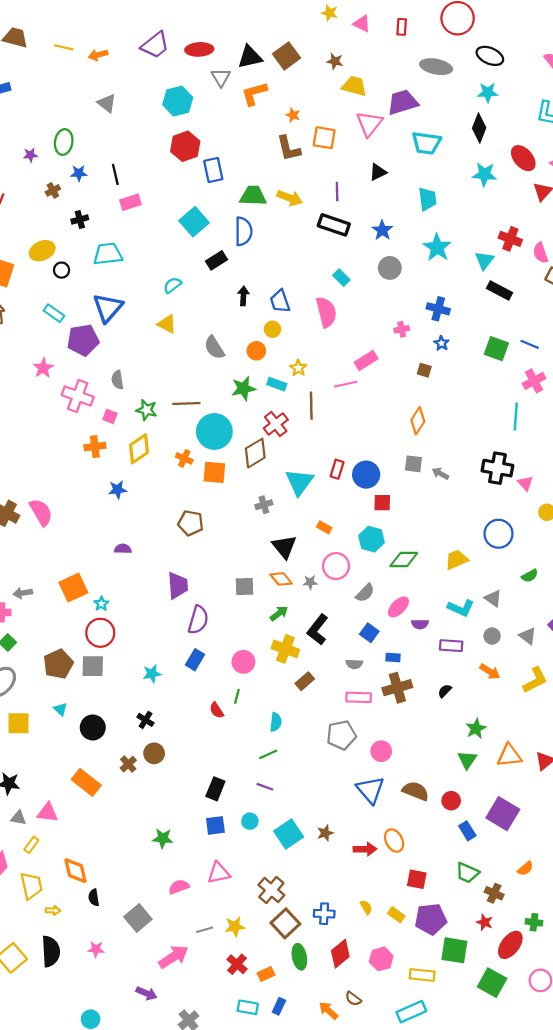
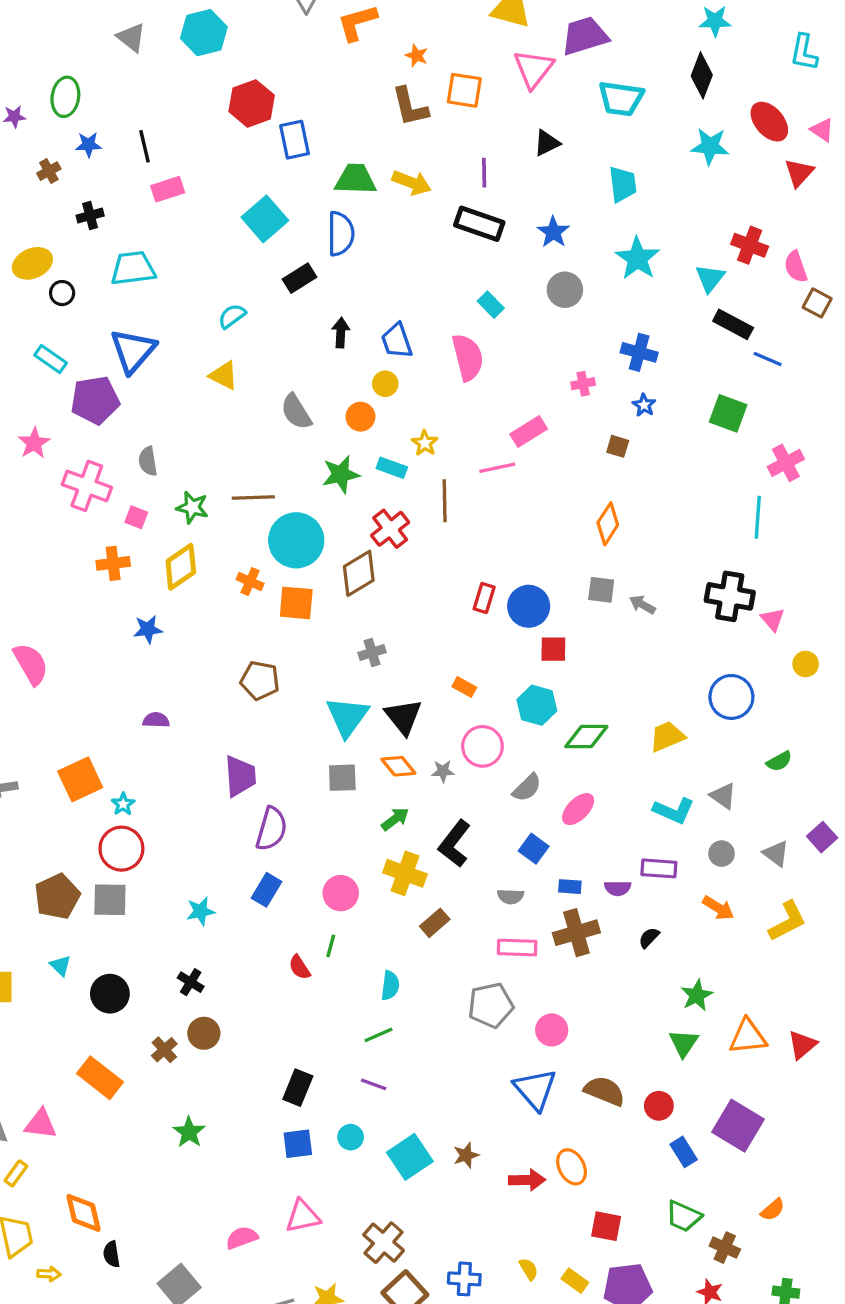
cyan hexagon: (178, 101) -> (204, 33), moved
blue line: (530, 344) -> (768, 359), moved
cyan triangle: (299, 482) -> (347, 717), moved
purple semicircle: (420, 624) -> (618, 888), moved
green star: (163, 838) -> (189, 1132), moved, turned 30

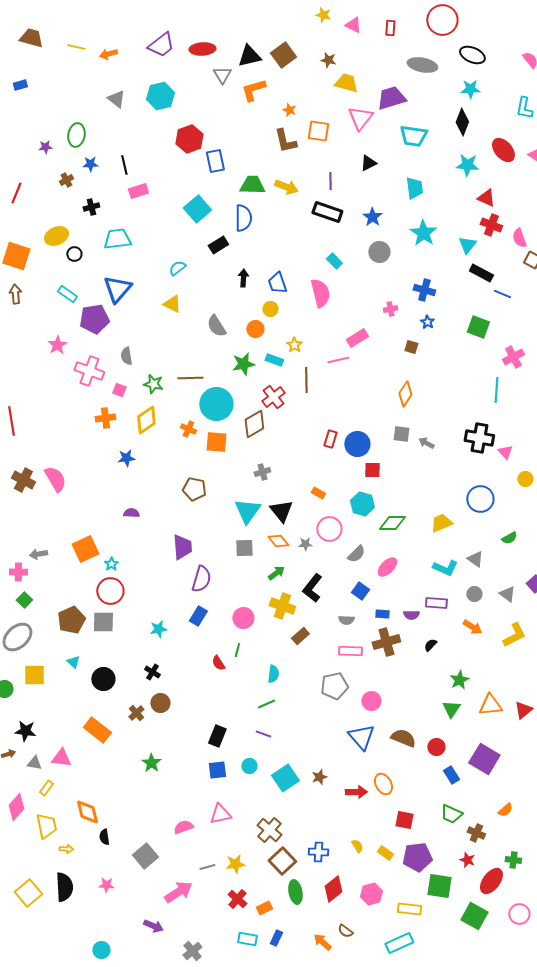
red triangle: (799, 173) -> (486, 198), moved, turned -48

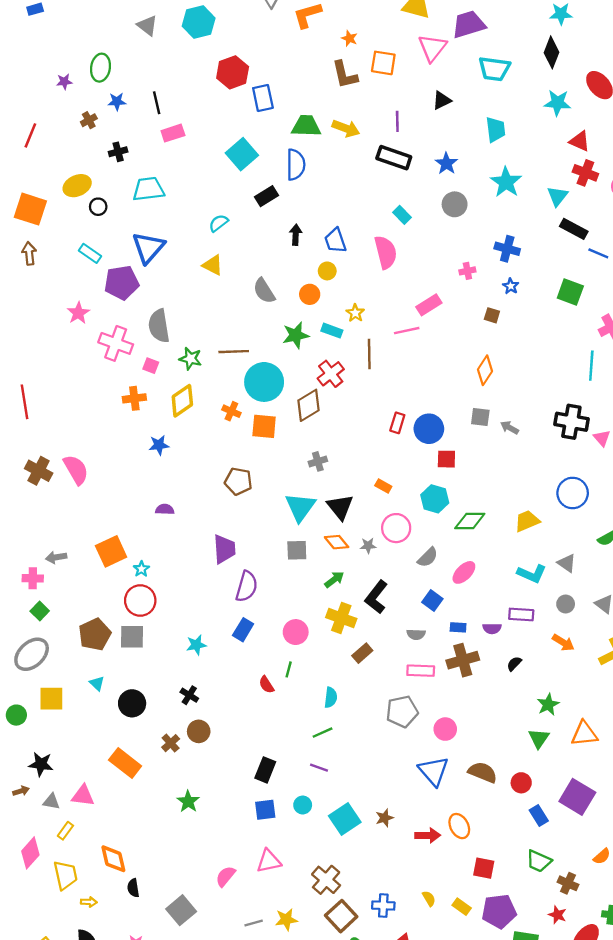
gray semicircle: (126, 356) -> (159, 326), size x1.6
pink semicircle: (183, 827) -> (226, 876), turned -30

